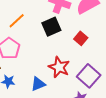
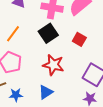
red star: (59, 67) -> (53, 65), moved

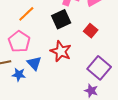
blue triangle: (46, 92) -> (34, 63), moved, turned -49

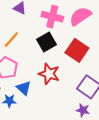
red square: (91, 31) -> (77, 50), size x1.6

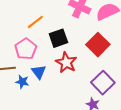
black square: (47, 42) -> (58, 38), moved

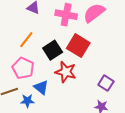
red square: (98, 45) -> (78, 46), moved
purple square: (103, 83) -> (106, 83), size x0.7

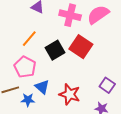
red star: (66, 72) -> (70, 94), moved

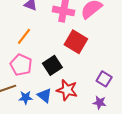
black square: (55, 50) -> (52, 65), moved
blue triangle: (42, 87) -> (44, 95), moved

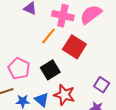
orange line: (24, 36) -> (48, 36), moved

